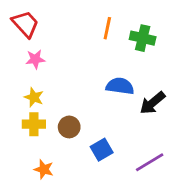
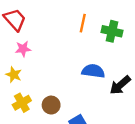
yellow star: (34, 97) -> (14, 75), moved
yellow cross: (34, 124) -> (22, 103), turned -30

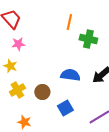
green cross: (112, 31) -> (88, 39), moved
blue semicircle: (93, 71) -> (70, 75), moved

